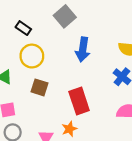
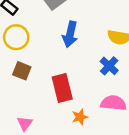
orange star: (69, 129) -> (80, 117), moved

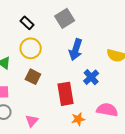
blue cross: (109, 66) -> (91, 77), moved

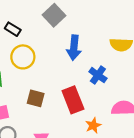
brown square: (33, 77) -> (36, 98), moved

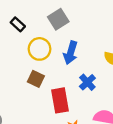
yellow circle: (23, 57) -> (40, 49), moved
brown square: (36, 98) -> (36, 79), moved

